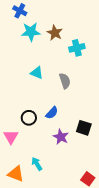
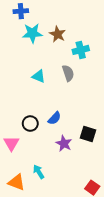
blue cross: (20, 11) -> (21, 11), turned -32
gray semicircle: (65, 81) -> (68, 73), moved

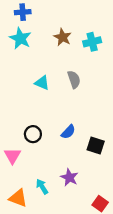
cyan star: (32, 33) -> (20, 38), moved, turned 30
cyan cross: (81, 50) -> (92, 42), moved
blue semicircle: (54, 118) -> (68, 132), moved
purple star: (64, 143) -> (69, 177), moved

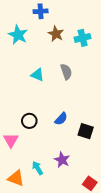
blue cross: (23, 12) -> (41, 11), moved

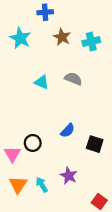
gray semicircle: (66, 72) -> (73, 79), turned -49
black circle: (29, 121) -> (33, 143), moved
orange triangle: (16, 178) -> (18, 185), moved, turned 42

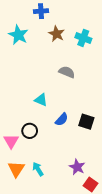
cyan cross: (91, 42) -> (83, 38), turned 35
cyan triangle: (42, 82) -> (41, 100), moved
black square: (95, 144) -> (86, 122), moved
purple star: (69, 176) -> (77, 167), moved

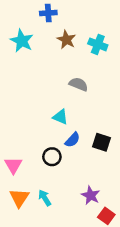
cyan triangle: (41, 100) -> (60, 117), moved
black circle: (30, 131) -> (52, 157), moved

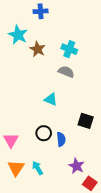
brown star: (66, 40) -> (38, 49), moved
cyan cross: (98, 44) -> (69, 49), moved
blue semicircle: (72, 140) -> (61, 139), moved, turned -48

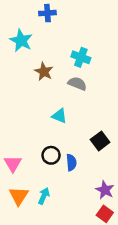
brown star: (38, 49) -> (44, 72), moved
black square: (86, 121) -> (100, 141), turned 35
purple star: (76, 166) -> (105, 190), moved
cyan arrow: (38, 168) -> (44, 196), turned 56

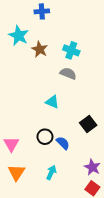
brown star: (44, 72) -> (40, 49), moved
blue semicircle: (71, 162) -> (63, 143), turned -40
cyan arrow: (44, 196) -> (51, 172), moved

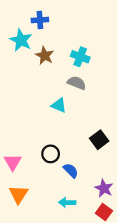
blue cross: (42, 11) -> (40, 20), moved
cyan triangle: (52, 102) -> (59, 105), moved
blue semicircle: (63, 143) -> (71, 171), moved
cyan arrow: (51, 172) -> (67, 203), moved, turned -112

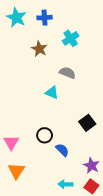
blue cross: (40, 20) -> (45, 18), moved
cyan star: (21, 40) -> (16, 18), moved
cyan cross: (80, 57) -> (71, 38), moved, turned 35
cyan arrow: (67, 203) -> (65, 184), moved

